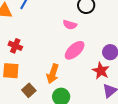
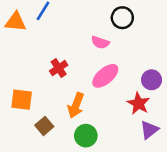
red cross: (15, 46) -> (59, 68), moved, turned 32

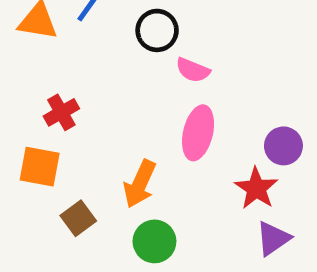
black circle: (122, 18) -> (157, 30), moved
red cross: (59, 68) -> (61, 112), moved
pink ellipse: (105, 76) -> (198, 133), turned -40

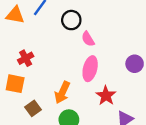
pink semicircle: (193, 70) -> (88, 39), turned 35
purple circle: (283, 146) -> (135, 64), moved
red star: (256, 188) -> (106, 96), moved

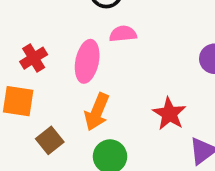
pink semicircle: (88, 39) -> (123, 34), moved, turned 119
pink ellipse: (90, 69) -> (87, 61), moved

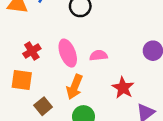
pink semicircle: (123, 34) -> (99, 55), moved
pink ellipse: (87, 61) -> (68, 53), turned -32

